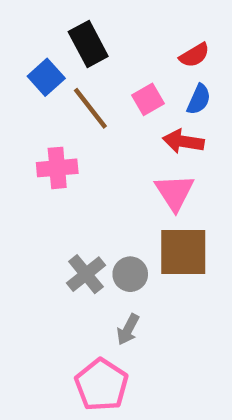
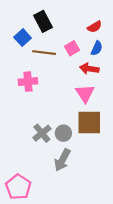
brown line: (90, 108) -> (44, 53), turned -45
gray arrow: (128, 329) -> (62, 160), size x1.5
pink pentagon: (101, 385) -> (18, 187), moved

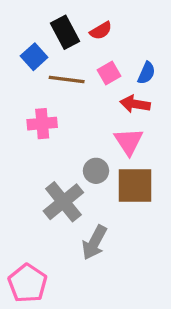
red semicircle: (95, 27) -> (101, 31), moved
gray cross: (42, 133) -> (63, 202), size x1.4
gray circle: (63, 133) -> (96, 171), moved

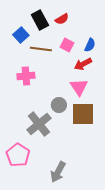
pink square: (109, 73) -> (67, 45), turned -32
red arrow: (135, 104) -> (83, 64), turned -36
gray arrow: (94, 243) -> (58, 172), moved
pink pentagon: (28, 283) -> (18, 155), moved

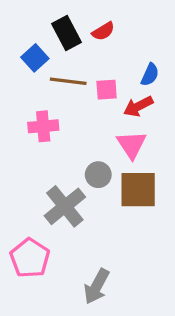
pink square: (67, 45) -> (107, 90), moved, turned -32

